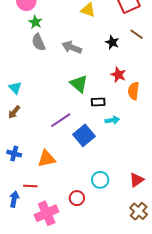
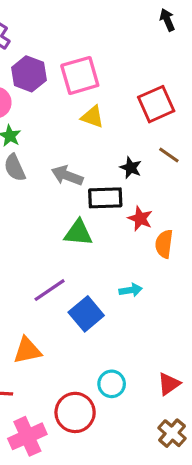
green triangle: (79, 84) -> (78, 233), turned -36
black rectangle: (98, 102) -> (105, 198), moved, size x1.5
red circle: (77, 198) -> (75, 412), size x1.6

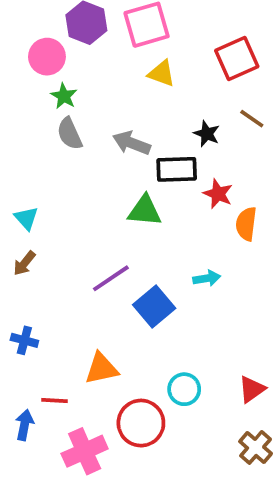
orange triangle: (27, 350) -> (101, 369), moved

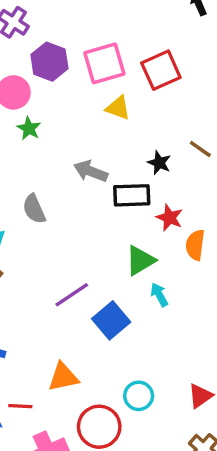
red square: (237, 58) -> (161, 70), moved
gray semicircle: (70, 134) -> (34, 209), moved
green triangle: (145, 211) -> (140, 260), moved, turned -36
cyan arrow: (207, 278) -> (159, 295), turned -110

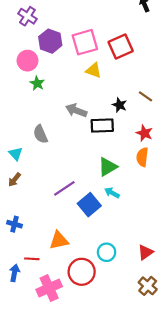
red star: (169, 218) -> (144, 133), moved
cyan arrow: (159, 295) -> (112, 193), moved, turned -32

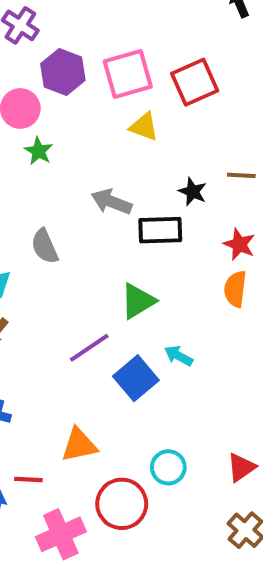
brown line: (146, 96) -> (241, 175), turned -32
green triangle: (108, 167) -> (138, 301), moved

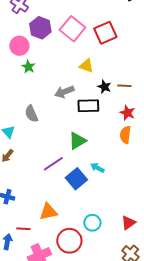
pink square: (128, 74) -> (72, 29), turned -35
yellow triangle: (144, 127) -> (86, 66), moved
brown line: (241, 175) -> (124, 86), moved
gray arrow: (112, 202) -> (64, 92), turned -42

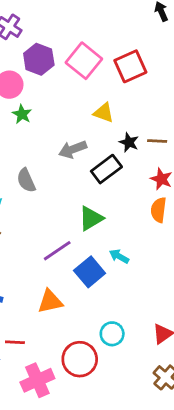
black rectangle: (88, 106) -> (106, 169), turned -35
orange triangle: (48, 212) -> (50, 301), moved

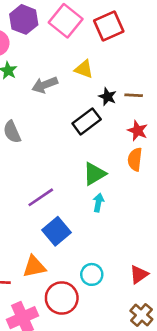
gray arrow: (73, 149) -> (45, 85), moved
green triangle: (91, 218) -> (94, 174), moved
cyan arrow: (119, 256) -> (98, 203), turned 72
blue square: (90, 272) -> (56, 231), moved
orange triangle: (50, 301) -> (34, 267), moved

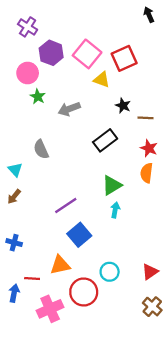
yellow triangle: (84, 69) -> (102, 80), moved
black star: (107, 97) -> (123, 106), moved

